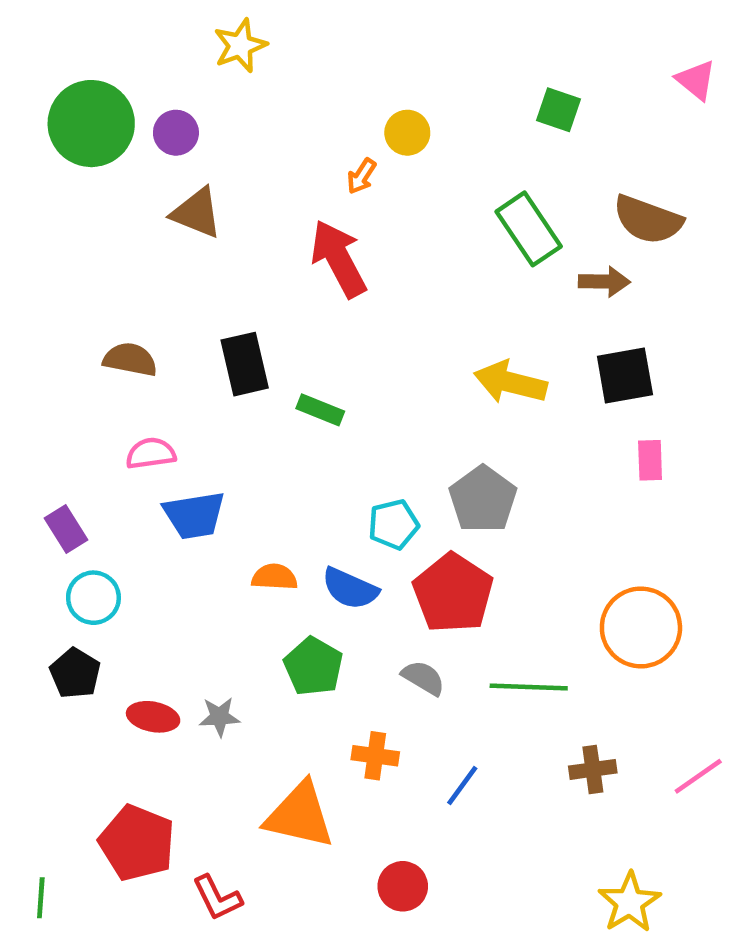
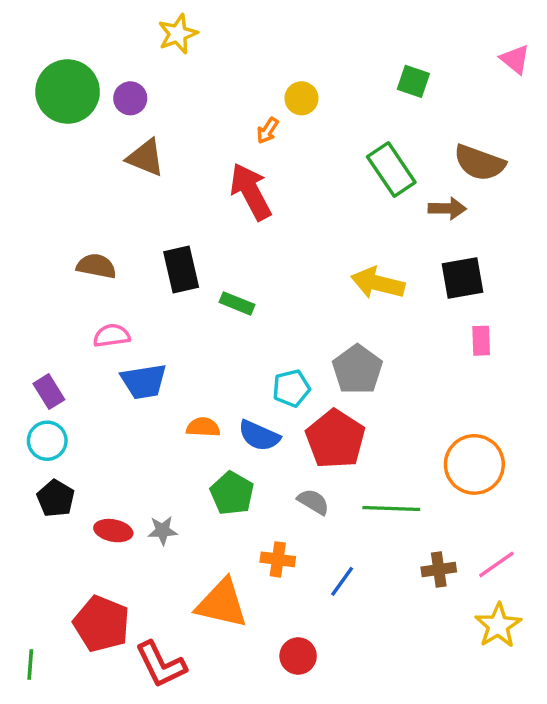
cyan circle: (93, 598) -> (47, 441), moved
pink line: (698, 776) -> (496, 564), moved
red L-shape: (217, 898) -> (161, 664), size x1.4
yellow star: (629, 902) -> (498, 625), moved

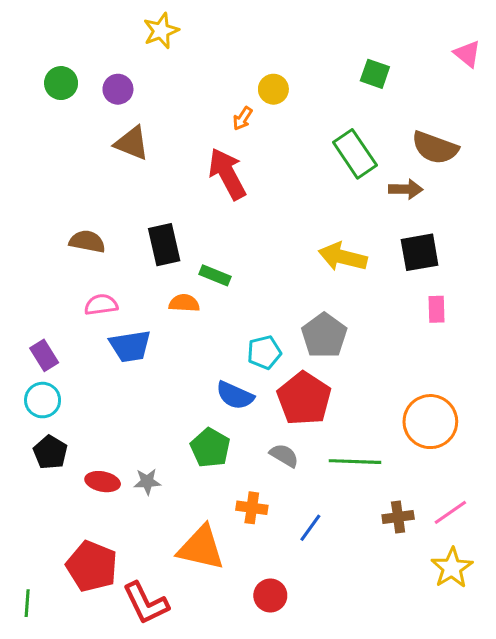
green circle: (68, 92) -> (61, 83), size x0.6
orange semicircle: (203, 427) -> (184, 303), moved

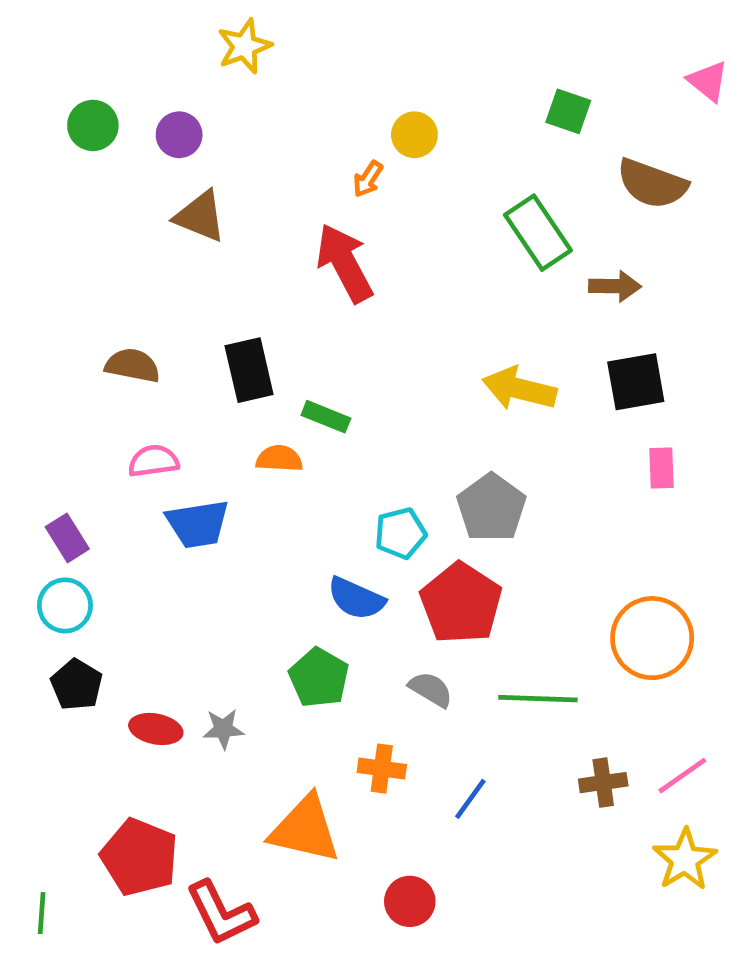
brown semicircle: (435, 148) -> (652, 184), moved

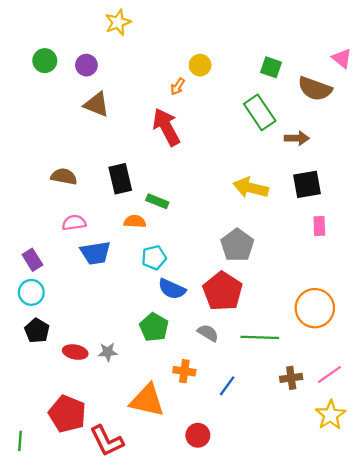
pink triangle: (708, 81) -> (342, 58), moved
green square: (568, 111) -> (271, 67), moved
cyan pentagon: (400, 533) -> (154, 258), moved

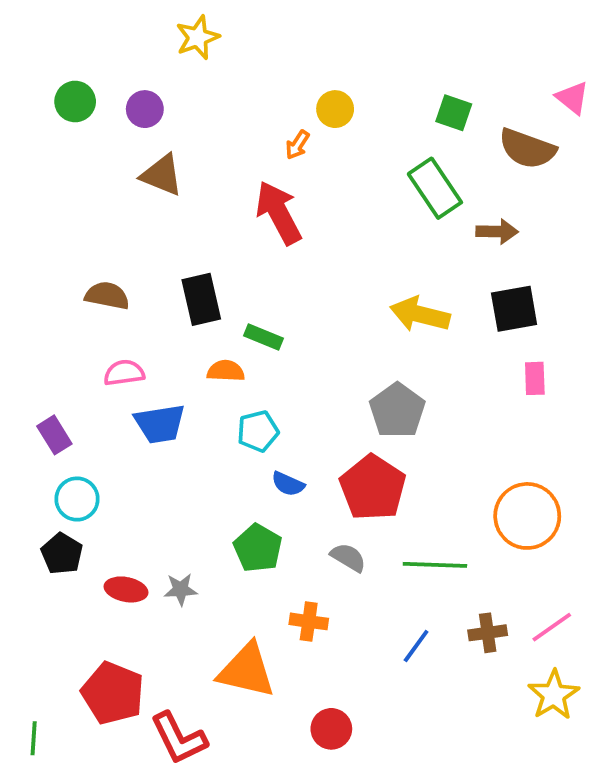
blue semicircle: (172, 289) -> (288, 484), size x0.7
cyan circle: (31, 292) -> (77, 499), moved
blue line: (227, 386) -> (416, 646), moved

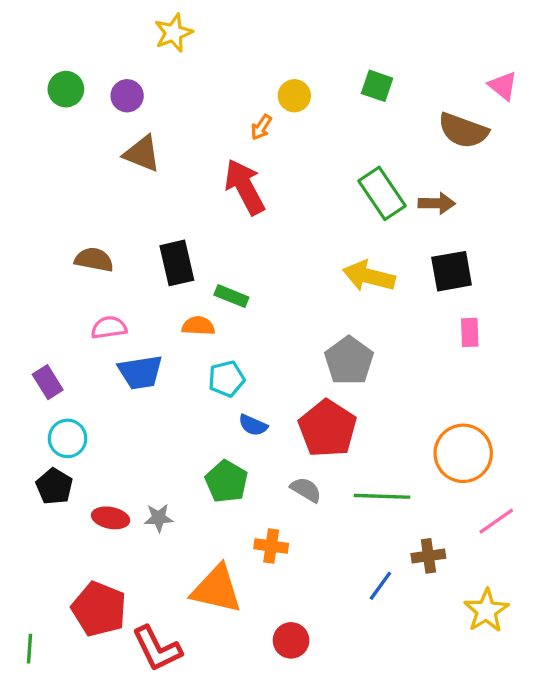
green square: (454, 113) -> (377, 86), moved
green rectangle: (435, 188) -> (382, 193), moved
pink line: (552, 627) -> (496, 521), moved
blue line: (416, 646) -> (380, 586), moved

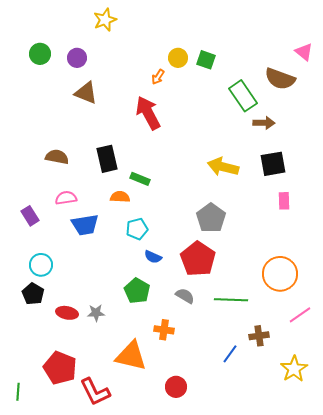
green square: (377, 86) -> (206, 60), moved
green rectangle: (382, 193) -> (243, 96), moved
purple rectangle: (48, 382) -> (30, 216), moved

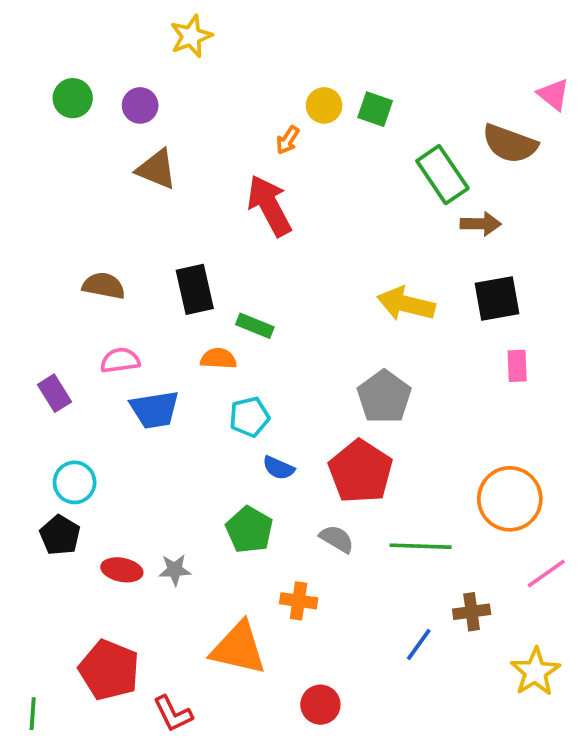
red L-shape: (95, 392) -> (173, 714), size x0.7

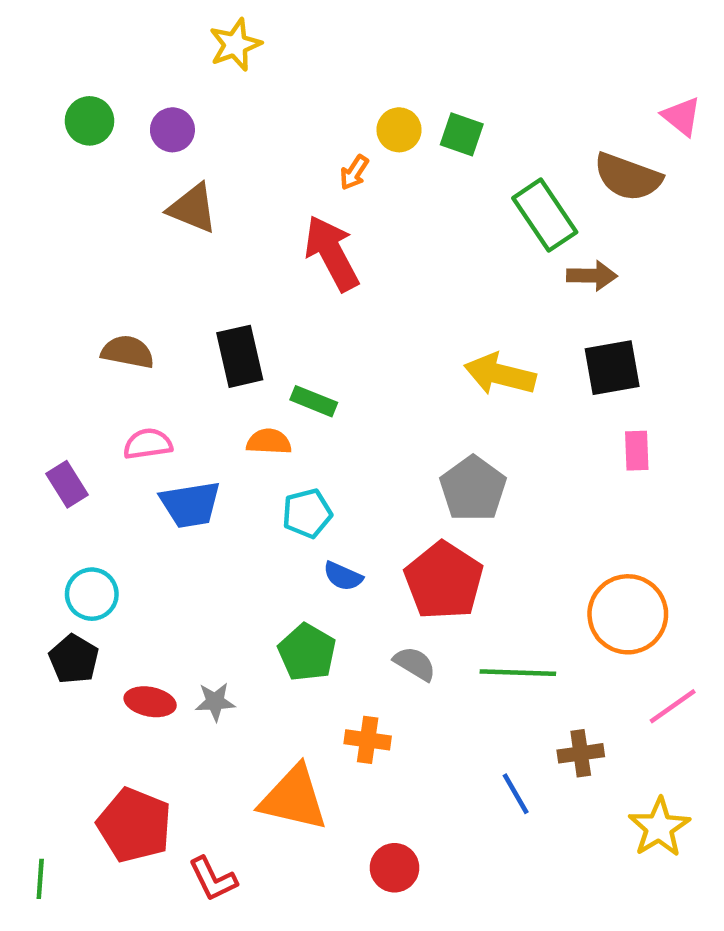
blue line: (419, 645) -> (516, 794), turned -66

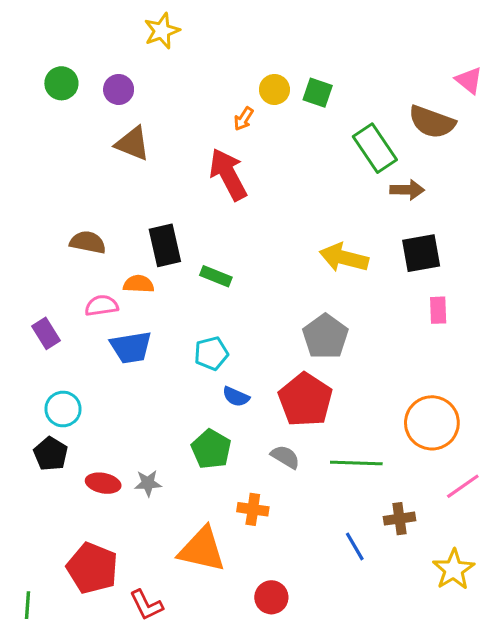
orange semicircle: (269, 442) -> (139, 284), moved

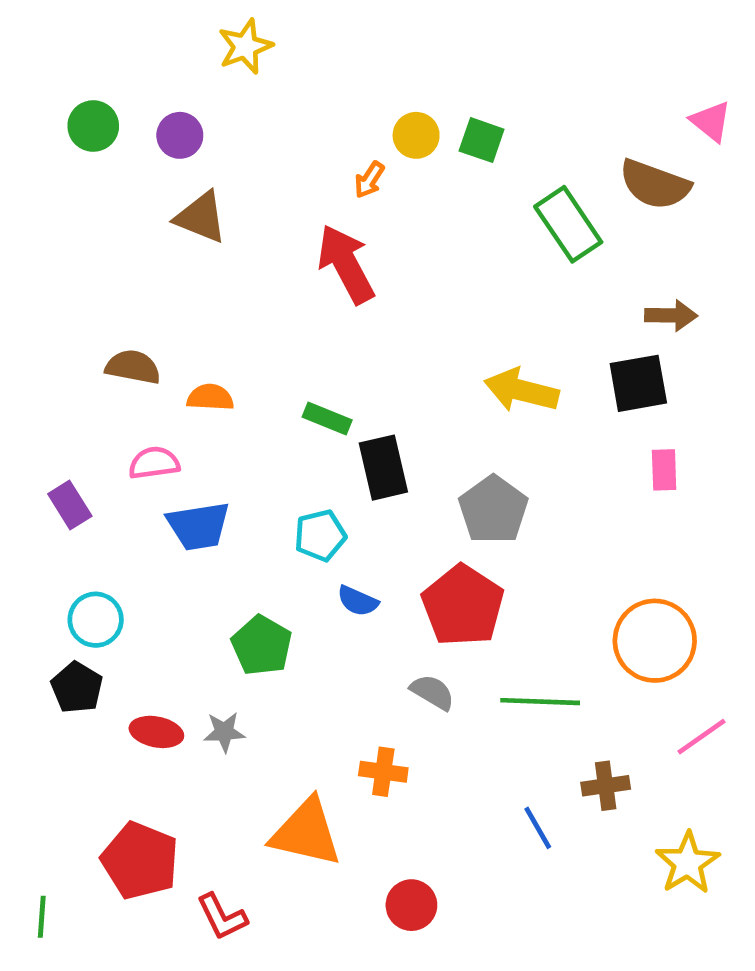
brown arrow: (407, 190) -> (671, 316), moved
black rectangle: (165, 245) -> (383, 468), moved
orange semicircle: (139, 284) -> (210, 397), moved
green pentagon: (211, 449) -> (262, 645), moved

